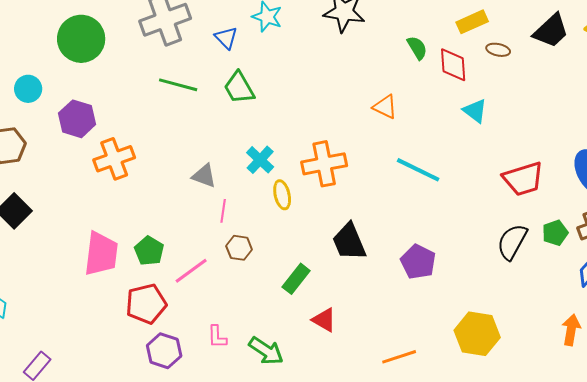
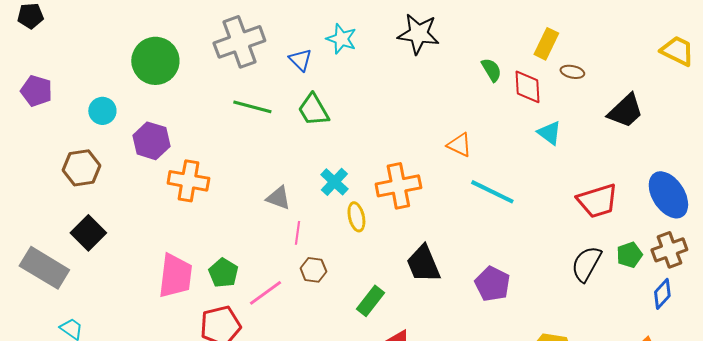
yellow rectangle: (472, 22) -> (546, 44), turned -40
black trapezoid: (551, 31) -> (625, 111), moved
orange triangle: (385, 107) -> (459, 145), moved
orange cross: (114, 159) -> (188, 181), turned 30

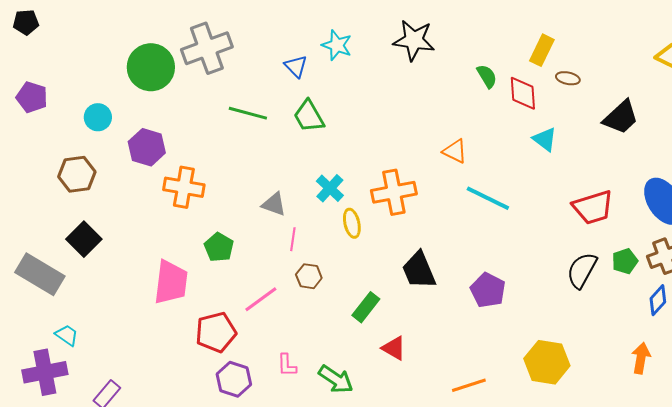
gray cross: (239, 42) -> (207, 48), moved
green pentagon: (223, 273) -> (219, 247), moved

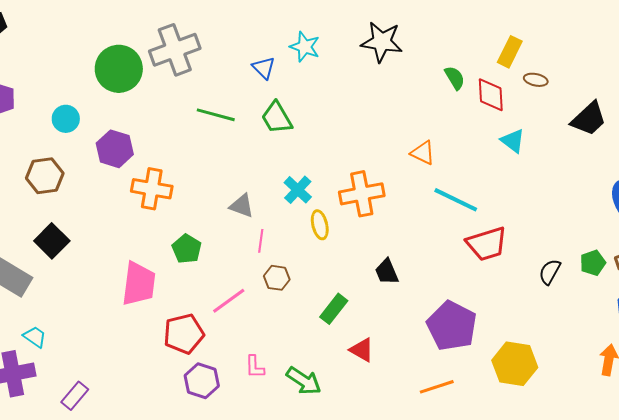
red trapezoid: (593, 207) -> (487, 244), moved
black trapezoid: (419, 270) -> (387, 272), size x0.7
black semicircle: (582, 270) -> (550, 272), size x0.7
purple pentagon: (488, 290) -> (452, 326), moved, size x1.4

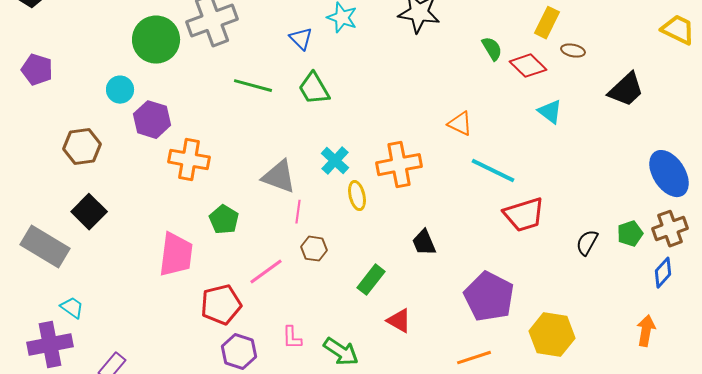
red diamond: (491, 95) -> (528, 66), turned -42
cyan circle: (66, 119) -> (120, 90), moved
gray triangle: (242, 206) -> (279, 177), size x1.4

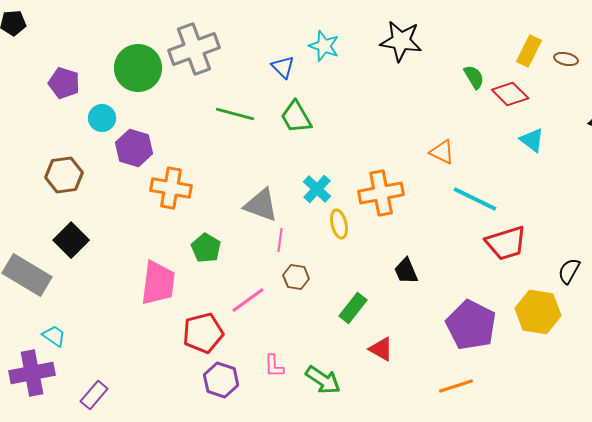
brown ellipse: (573, 51) -> (566, 59), moved
purple pentagon: (37, 70) -> (64, 83), moved
yellow hexagon: (552, 335) -> (538, 312), moved

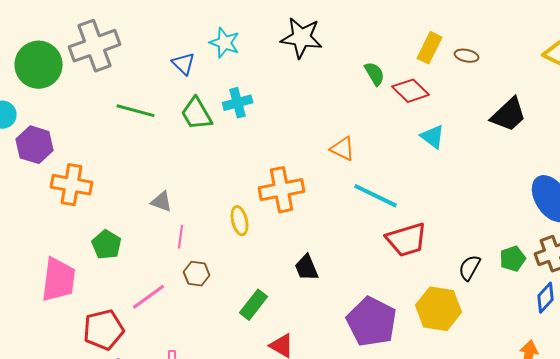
cyan cross: (317, 189) -> (238, 103), moved, turned 32
gray triangle: (261, 205) -> (162, 202), size x0.6

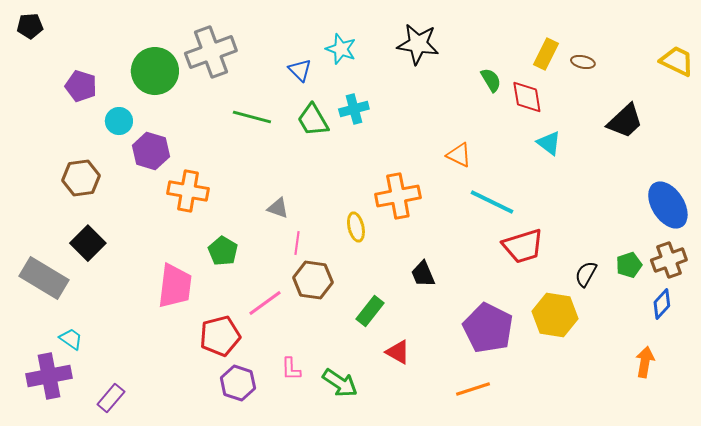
red diamond: (411, 91) -> (527, 97), turned 36
brown hexagon: (197, 274) -> (313, 280), size x1.5

